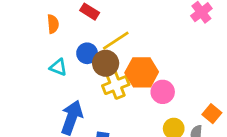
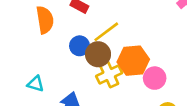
orange semicircle: (53, 24) -> (45, 20), size x1.5
cyan triangle: (58, 67) -> (36, 84), moved

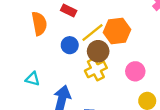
brown circle: (98, 54) -> (98, 51), moved
orange hexagon: (133, 61) -> (117, 31), moved

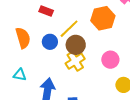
orange semicircle: (39, 24) -> (23, 38), moved
orange hexagon: (117, 31) -> (103, 18), moved

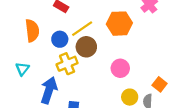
yellow cross: (75, 61) -> (67, 64), moved
cyan triangle: (20, 75) -> (22, 69), turned 48

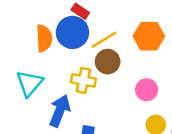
blue circle: (60, 39) -> (72, 32), moved, size x1.6
yellow cross: (67, 64) -> (83, 80), turned 30
cyan triangle: (22, 69) -> (30, 83), size x1.6

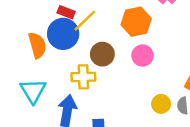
yellow line: (104, 40) -> (85, 21), moved
pink circle: (147, 90) -> (143, 56), moved

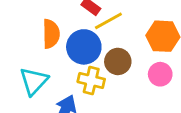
blue circle: (63, 34) -> (84, 47), moved

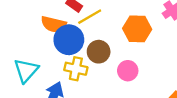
orange semicircle: (51, 34) -> (54, 24), moved, turned 105
pink circle: (160, 74) -> (128, 71), moved

